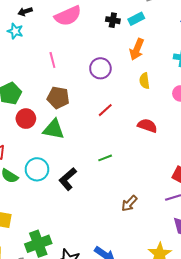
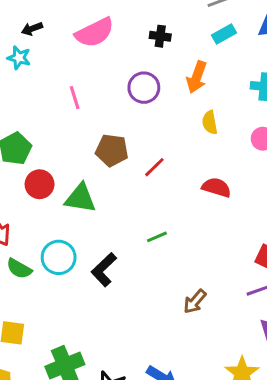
cyan rectangle: (136, 19) -> (224, 34), moved
purple circle: (100, 68) -> (144, 88), moved
brown pentagon: (58, 98) -> (112, 150), moved

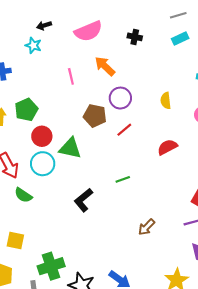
orange arrow: (197, 77) -> (105, 66), moved, turned 110
purple circle: (144, 88) -> (120, 98), moved
red semicircle: (216, 187) -> (167, 147), turned -48
cyan circle: (59, 257) -> (43, 164), moved

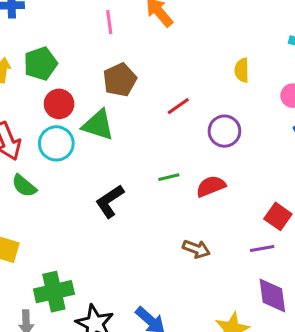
purple circle: (120, 98) -> (224, 131), moved
brown pentagon: (95, 116) -> (120, 80), moved, turned 30
red semicircle: (167, 147) -> (211, 186), moved
brown arrow: (146, 227) -> (196, 249), turned -120

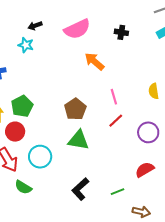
pink line: (109, 22) -> (114, 97), moved
red circle: (59, 104) -> (15, 132), moved
green triangle: (98, 125) -> (78, 140), moved
green line: (169, 177) -> (117, 192), moved

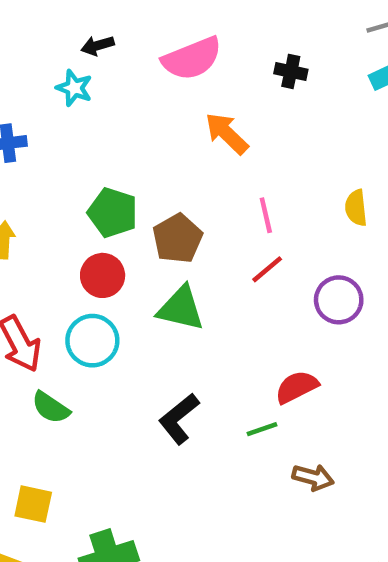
green pentagon: (22, 106) -> (113, 213), moved, turned -30
red circle: (15, 132) -> (103, 275), moved
red semicircle: (145, 170) -> (297, 387), moved

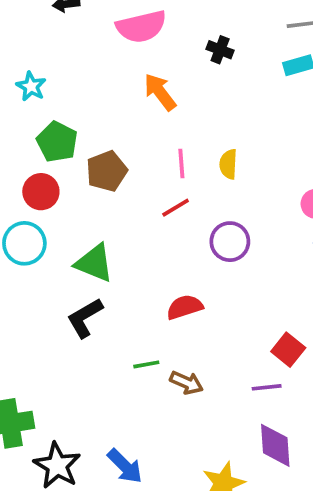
cyan star: (74, 88) -> (31, 86), moved
yellow semicircle: (356, 208) -> (228, 164), moved
green triangle: (181, 308) -> (94, 263), moved
green line: (262, 429) -> (146, 364), moved

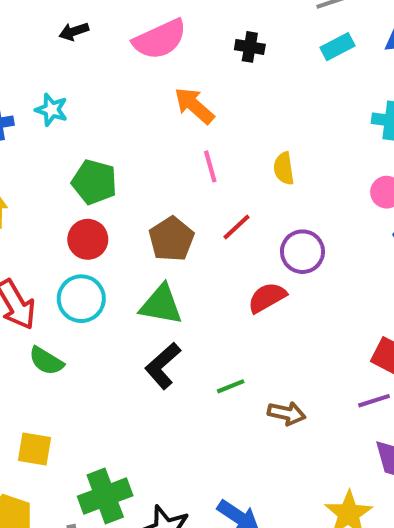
cyan star: (31, 86) -> (52, 110), moved
pink line: (181, 163) -> (210, 166), moved
brown pentagon: (107, 171) -> (171, 239), moved
red semicircle: (185, 307) -> (267, 298), moved
green line: (146, 364) -> (231, 386), moved

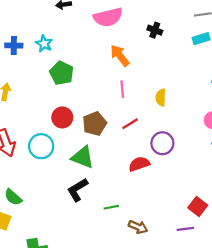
green pentagon: (94, 182) -> (62, 73), moved
red circle: (88, 239) -> (62, 117), moved
green semicircle: (46, 361) -> (13, 197), moved

